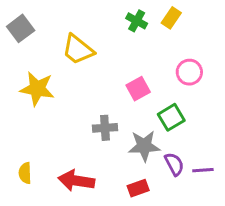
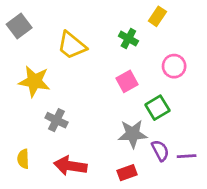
green cross: (137, 21) -> (128, 38), moved
gray cross: (105, 128) -> (56, 120), moved, turned 30

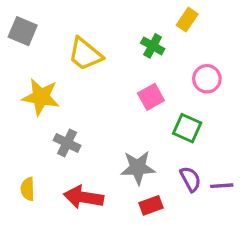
gray square: (19, 26) -> (23, 31), turned -30
green square: (157, 108) -> (187, 128), turned -35
gray star: (133, 134) -> (138, 168), moved

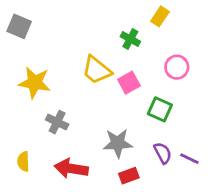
yellow trapezoid: (85, 54) -> (97, 70), moved
purple line: (222, 186) -> (189, 159), turned 30

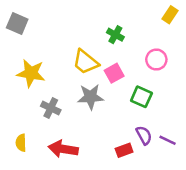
yellow rectangle: (160, 16) -> (170, 15), moved
gray star: (118, 143) -> (91, 97), moved
red rectangle: (129, 176) -> (124, 150), moved

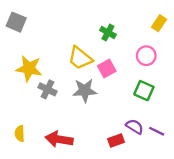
yellow rectangle: (170, 15) -> (159, 23), moved
green square: (141, 97) -> (144, 91), moved
gray cross: (51, 108) -> (48, 89), moved
purple semicircle: (144, 135) -> (135, 127), turned -30

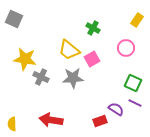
green square: (144, 91) -> (133, 83), moved
purple line: (157, 131) -> (135, 103), moved
yellow semicircle: (20, 133) -> (12, 124), moved

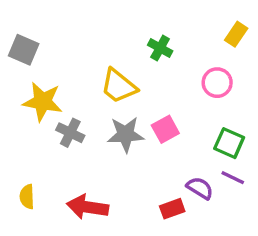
gray square: (14, 19) -> (24, 50), moved
pink square: (92, 59) -> (165, 129), moved
yellow semicircle: (12, 124) -> (27, 197), moved

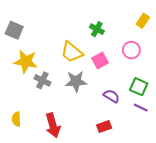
pink square: (165, 129) -> (100, 61), moved
purple semicircle: (200, 188) -> (111, 96), moved
red arrow: (88, 207) -> (53, 125), turned -115

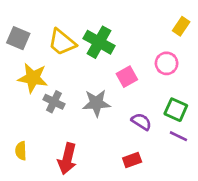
green cross: (97, 29) -> (99, 42), moved, size x1.6
yellow trapezoid: (72, 52) -> (62, 42), moved
red arrow: (53, 125) -> (67, 159), turned 30

